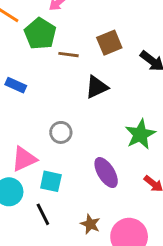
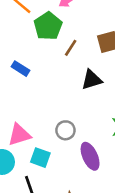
brown line: (69, 55) -> (71, 48), turned -72
gray circle: (61, 132) -> (65, 130), moved

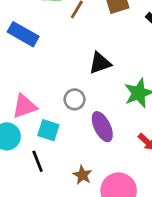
blue rectangle: (20, 69) -> (23, 34), size x1.5
black triangle: (92, 80) -> (100, 63), moved

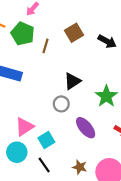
gray circle: (75, 99) -> (61, 104), moved
cyan square: (48, 130) -> (46, 140), turned -35

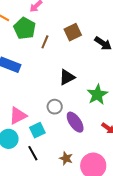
gray circle: (61, 104) -> (55, 107), moved

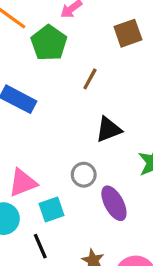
brown square: (73, 32) -> (128, 33), moved
brown line: (45, 42) -> (90, 79), moved

